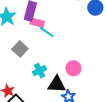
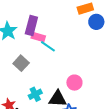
cyan cross: (40, 71) -> (35, 94), moved

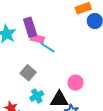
purple rectangle: (31, 25) -> (30, 27), turned -30
gray square: (21, 63) -> (28, 73), moved

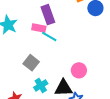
purple rectangle: (30, 27) -> (48, 15), moved

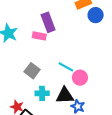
cyan line: (49, 37) -> (66, 67), moved
cyan cross: (41, 85) -> (42, 93), turned 32

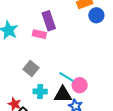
cyan line: (66, 67) -> (66, 77), moved
pink circle: (80, 78) -> (80, 85), moved

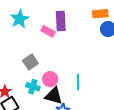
cyan line: (66, 77) -> (78, 82), moved, turned 42
pink circle: (80, 85) -> (50, 79), moved

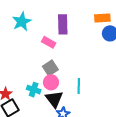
pink rectangle: (48, 31) -> (49, 42), moved
gray square: (30, 62) -> (50, 68), moved
black triangle: (54, 96) -> (54, 99), turned 36

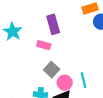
pink circle: (51, 82) -> (65, 83), moved

